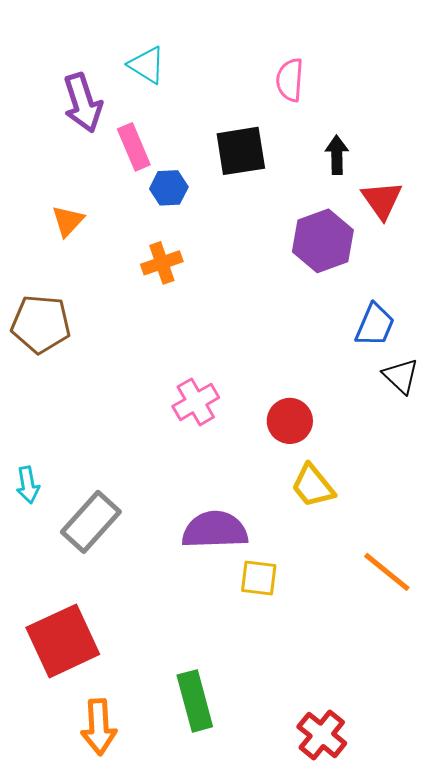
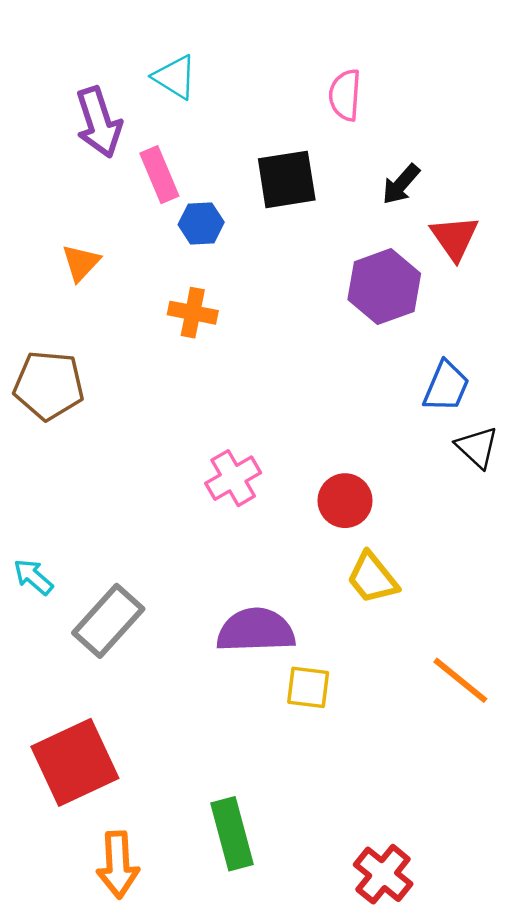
black arrow: (337, 155) -> (401, 184), turned -138
orange cross: (162, 263) -> (193, 313), turned 30
cyan arrow: (28, 485) -> (33, 577), turned 141

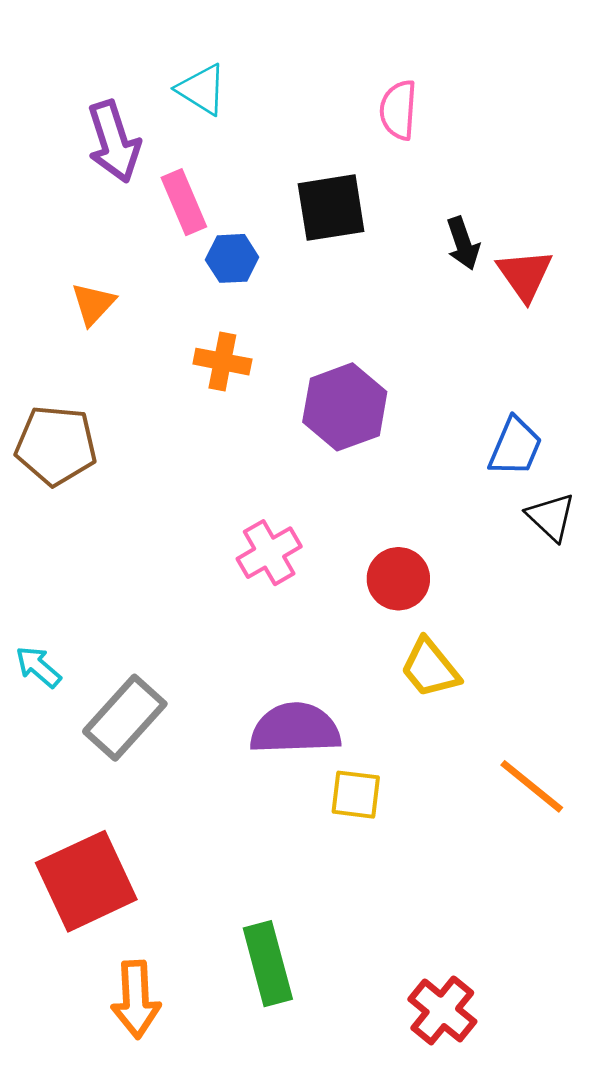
black arrow: (401, 184) -> (463, 243), moved, turned -60
purple hexagon: (384, 287) -> (345, 407), moved

